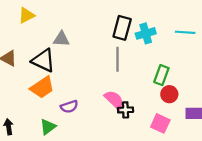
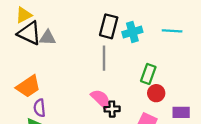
yellow triangle: (27, 15) -> (24, 15), moved
black triangle: (43, 60) -> (29, 33), moved
purple semicircle: (69, 107) -> (40, 108), moved, turned 102

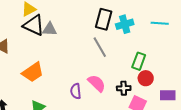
gray line: (104, 58) -> (100, 47), turned -30
purple semicircle: (40, 108) -> (76, 91), moved
black cross: (112, 109) -> (124, 88), moved

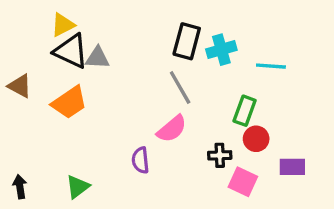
cyan line: (160, 23) -> (271, 66), moved
orange trapezoid: (33, 72) -> (69, 102), moved
pink semicircle: (97, 83) -> (172, 129), moved, turned 96

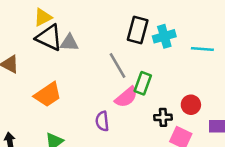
gray line: (180, 88) -> (117, 65), moved
orange trapezoid: (69, 102) -> (48, 95), moved
green rectangle: (245, 111) -> (143, 83), moved

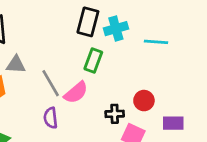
gray triangle: (69, 43) -> (16, 65), moved
gray line: (117, 65) -> (51, 83), moved
green rectangle: (143, 83) -> (93, 61), moved

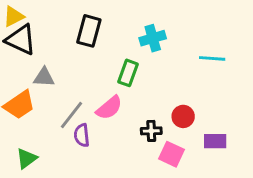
black rectangle: (88, 22) -> (89, 31), moved
cyan line: (156, 42) -> (212, 58), moved
gray line: (51, 83) -> (72, 115), moved, turned 68

